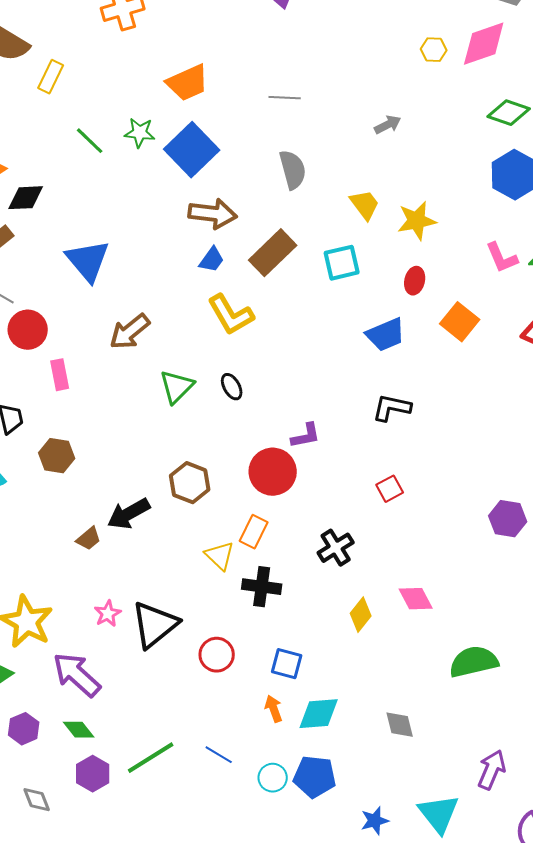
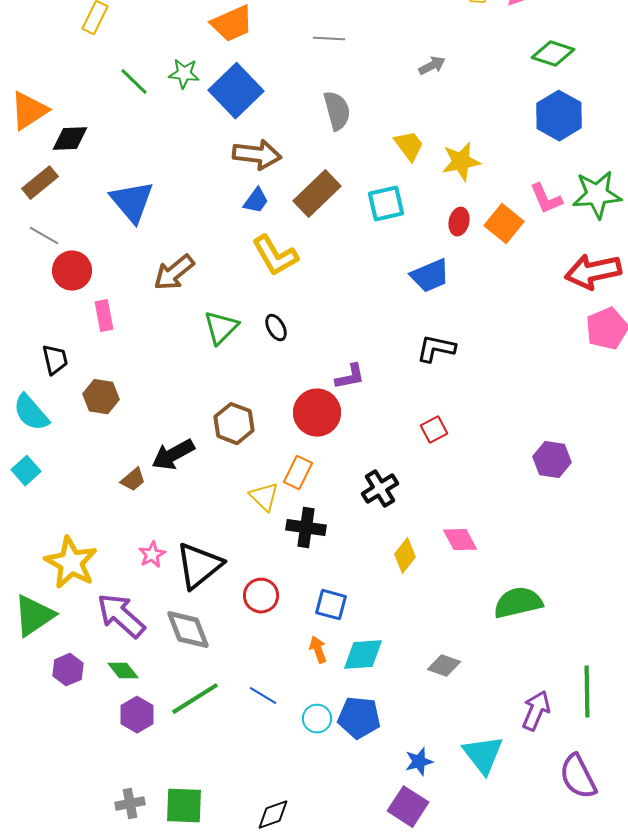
orange square: (460, 322) -> (504, 224), moved
gray diamond: (400, 725) -> (444, 666), turned -56
gray diamond: (37, 800) -> (188, 630), moved, size x1.6

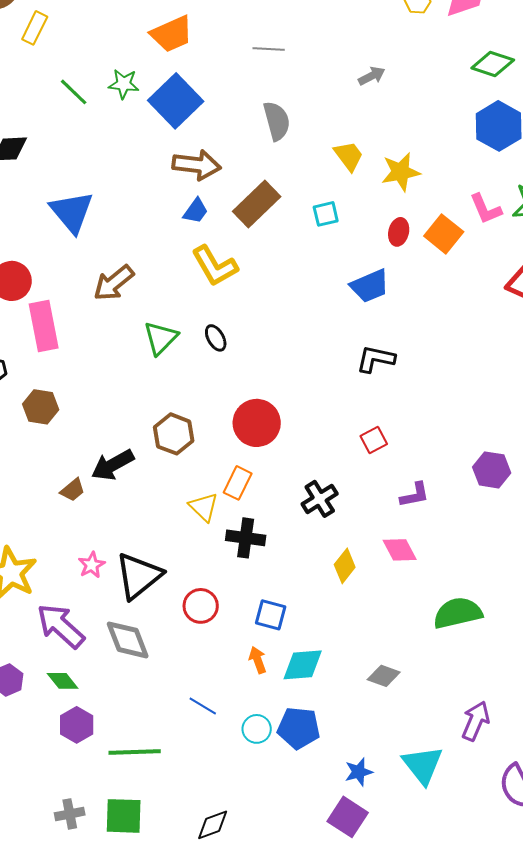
cyan square: (386, 204) -> (326, 214), size x0.7
pink rectangle: (104, 316) -> (44, 326), size x1.6
purple L-shape: (350, 377) -> (415, 495), moved
green line: (195, 699) -> (135, 752), moved, turned 30

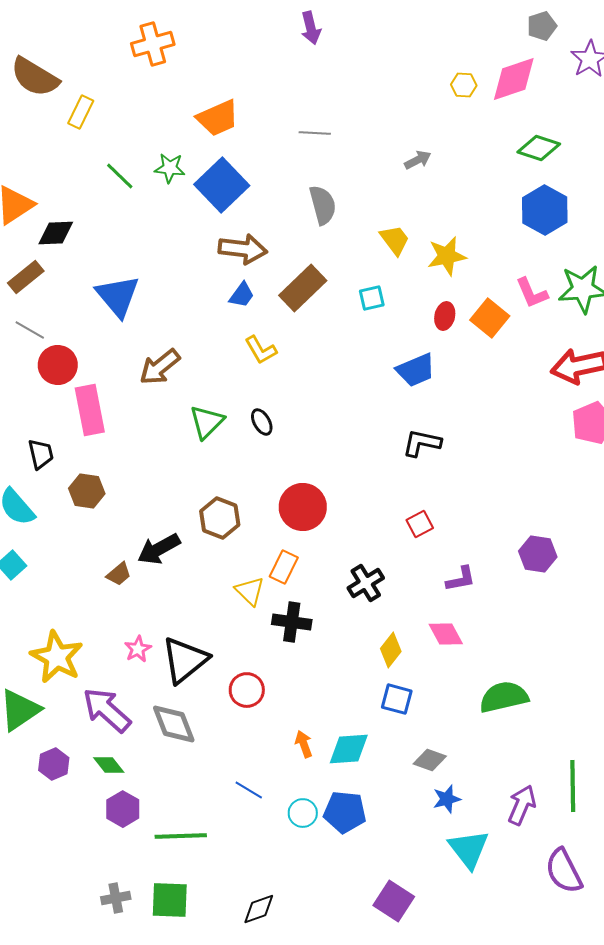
yellow L-shape: (215, 266) -> (261, 350), size x0.7
blue square: (271, 615) -> (397, 699), moved
blue star: (359, 772) -> (447, 799), moved

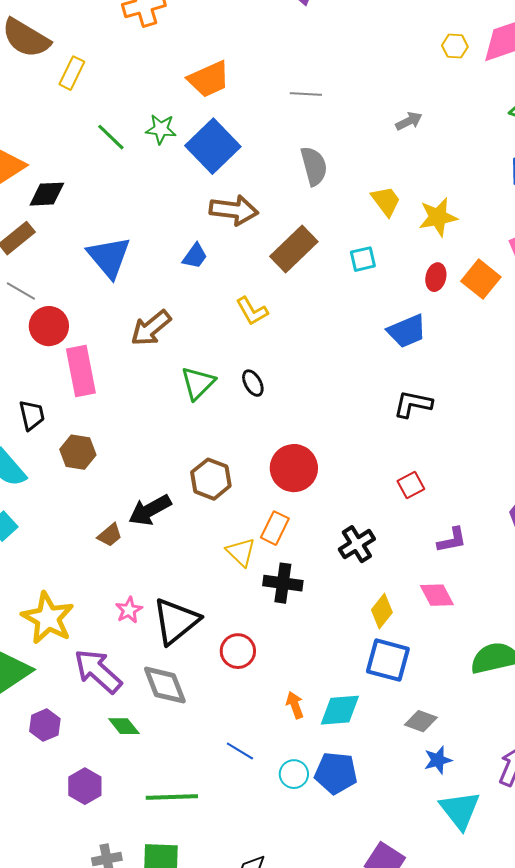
blue trapezoid: (242, 295) -> (195, 256), moved
blue square: (397, 699) -> (388, 660), size x1.4
green diamond: (109, 765) -> (124, 726), moved
purple hexagon: (123, 809) -> (85, 786), moved

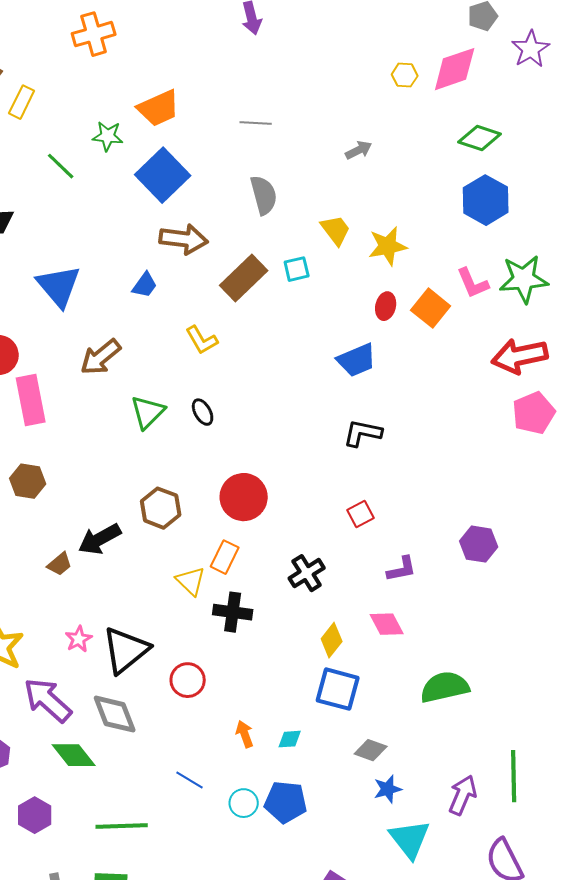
green star: (161, 129) -> (108, 136), moved
cyan square: (363, 259) -> (297, 269), moved
cyan diamond: (340, 710) -> (290, 739), size x0.6
green diamond: (124, 726) -> (74, 755), size x1.4

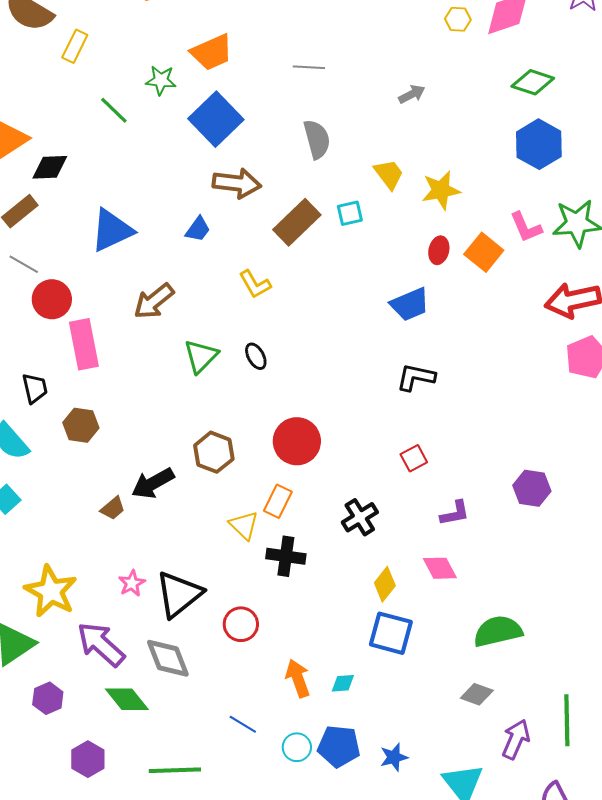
blue triangle: (59, 286) -> (112, 230), turned 45
orange arrow: (245, 734) -> (298, 678), size x1.4
gray diamond: (371, 750) -> (477, 694), moved
blue star: (388, 789) -> (394, 757), moved

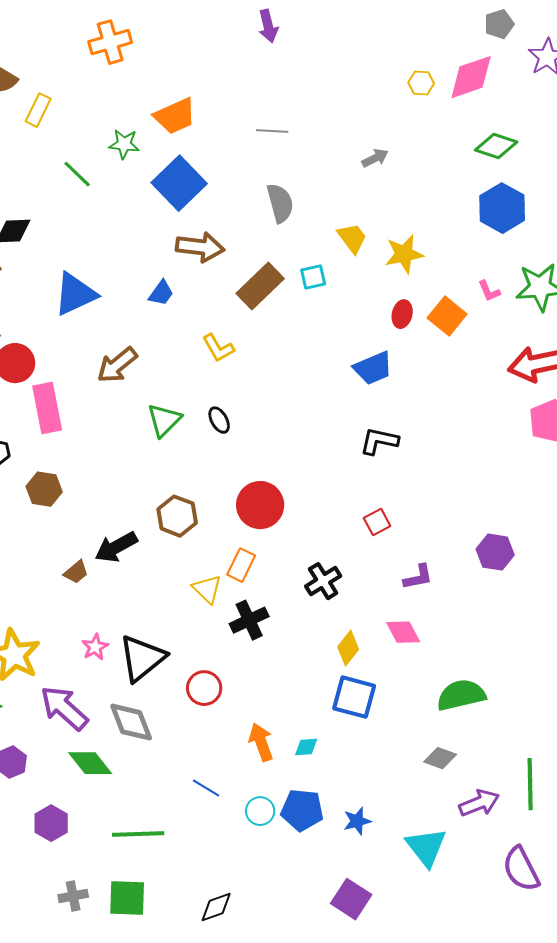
pink L-shape: (526, 227) -> (489, 291), size x0.7
black cross: (286, 556) -> (249, 620), turned -33
purple arrow: (516, 739) -> (479, 803), turned 45

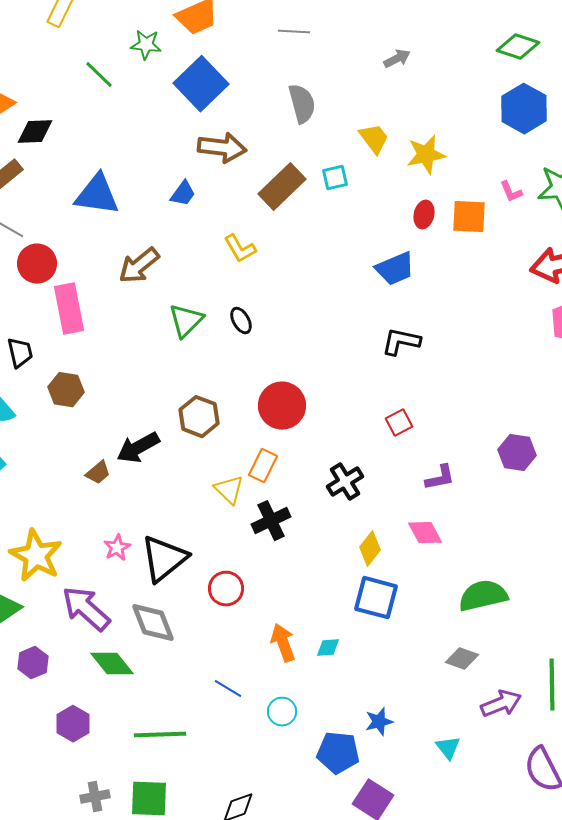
blue triangle: (75, 294) -> (97, 195), turned 33
orange square: (447, 316) -> (469, 217), turned -36
blue pentagon: (302, 810) -> (338, 753), moved
cyan triangle: (426, 847) -> (448, 748), size x0.6

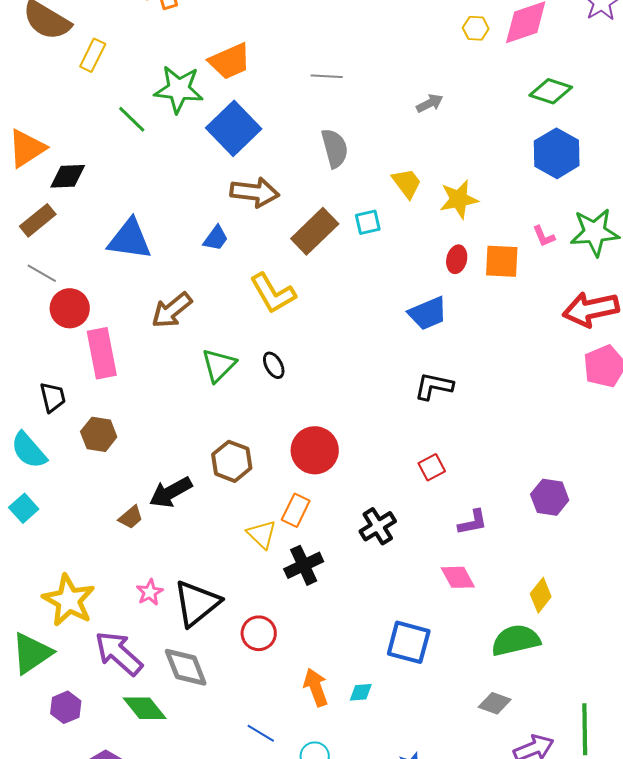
green star: (146, 45) -> (179, 89), size x1.6
yellow L-shape: (240, 249) -> (273, 293), size x1.4
yellow diamond: (370, 549) -> (541, 595), moved

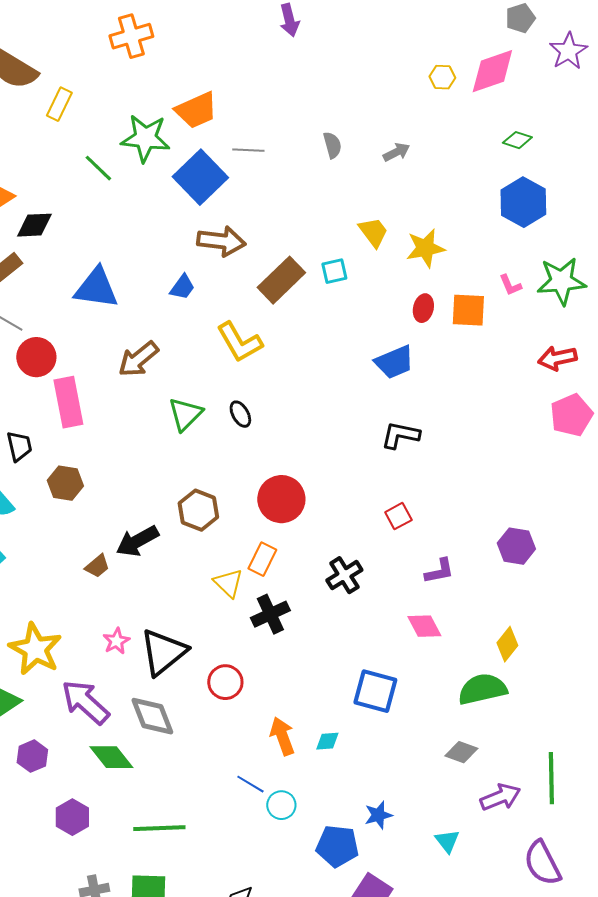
gray line: (327, 76) -> (248, 150), moved
green diamond: (551, 91) -> (517, 140), size x0.7
gray semicircle: (335, 148) -> (332, 145), moved, size x0.7
red arrow: (591, 309) -> (557, 358), size x0.7
blue line: (261, 733) -> (250, 784), moved

